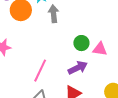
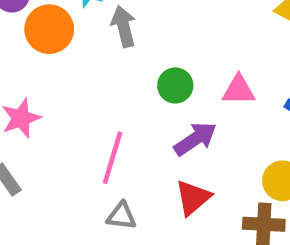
green circle: (81, 43) -> (175, 85), moved

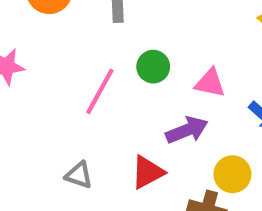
purple arrow: (195, 139) -> (187, 130), moved
pink line: (113, 158) -> (100, 91), moved

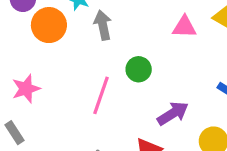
pink triangle: (210, 83) -> (184, 27), moved

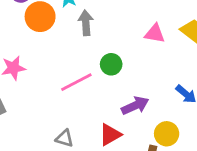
pink line: (101, 95) -> (76, 82), turned 36

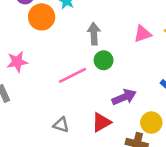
gray arrow: (86, 23) -> (94, 34), moved
pink triangle: (155, 34) -> (143, 34), turned -30

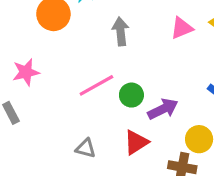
green circle: (104, 60) -> (131, 95), moved

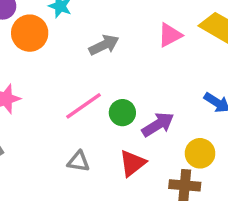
gray arrow: (121, 31) -> (104, 45), turned 76
gray triangle: (86, 148) -> (78, 162), moved

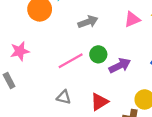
green circle: (122, 113) -> (98, 54), moved
purple arrow: (158, 125) -> (120, 65), moved

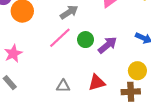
pink line: (71, 61) -> (60, 38), moved
red triangle: (99, 102) -> (97, 83), turned 30

